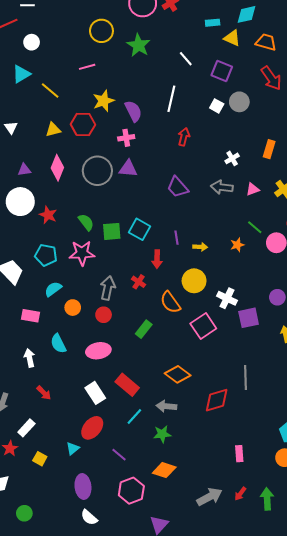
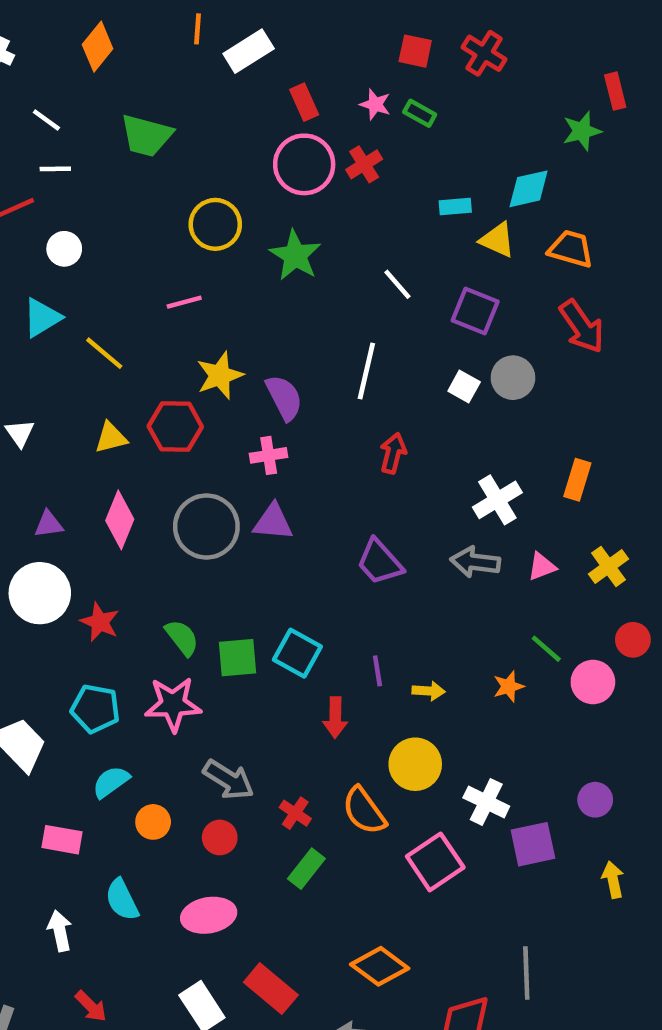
white cross: (232, 158) -> (497, 500), size x1.5
red cross: (139, 282) -> (295, 813), moved
gray arrow: (108, 288) -> (229, 780), turned 110

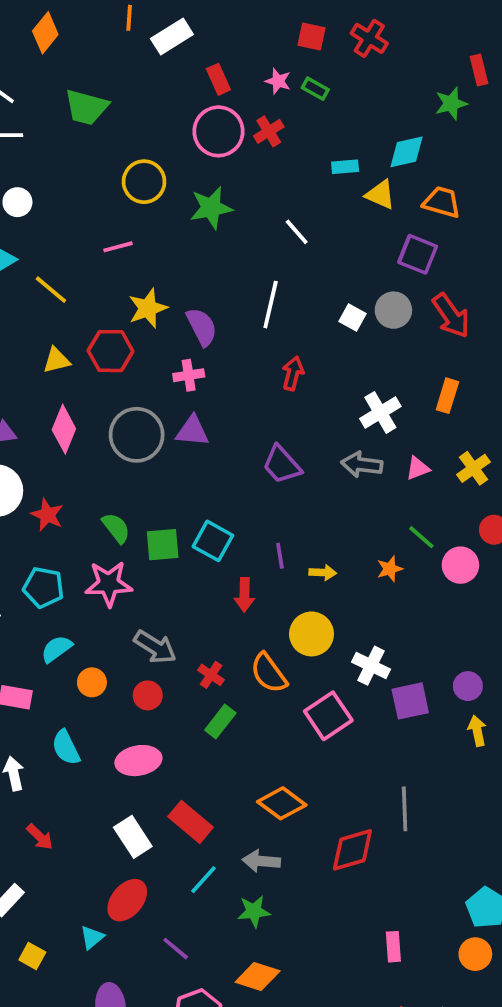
green star: (295, 255) -> (211, 208), turned 30
purple square: (475, 311) -> (418, 254), moved
red arrow: (582, 327) -> (451, 316), moved
purple circle: (595, 800) -> (468, 686), moved

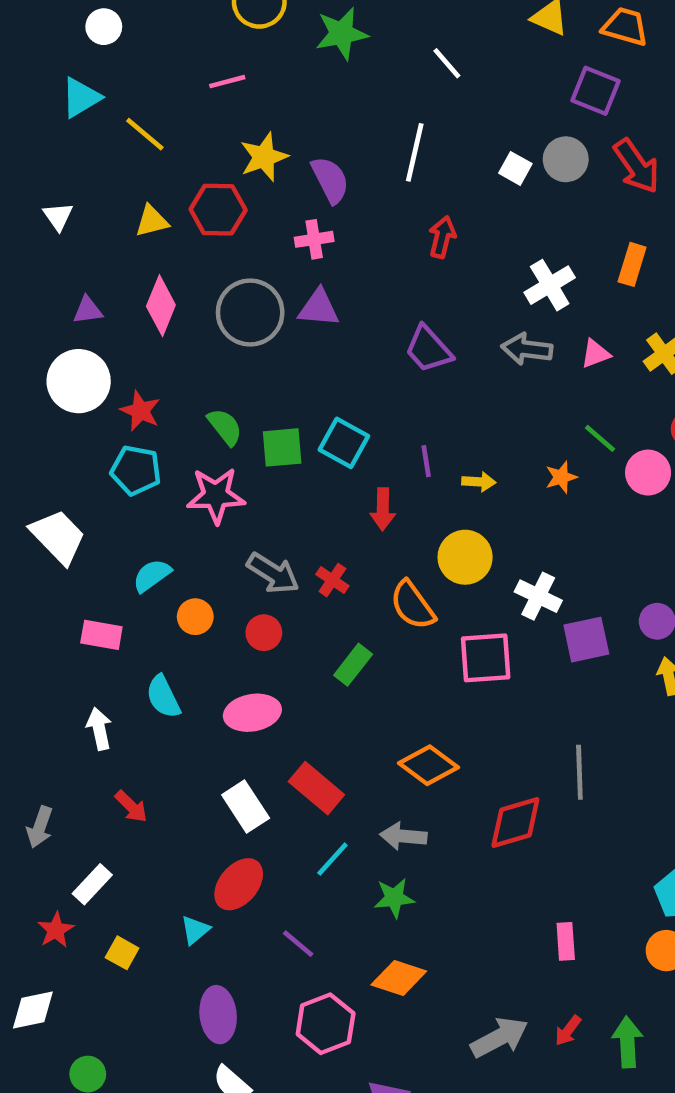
cyan pentagon: (44, 587) -> (136, 470), moved
red cross: (211, 675) -> (332, 580), moved
pink square: (328, 716) -> (486, 658), turned 30

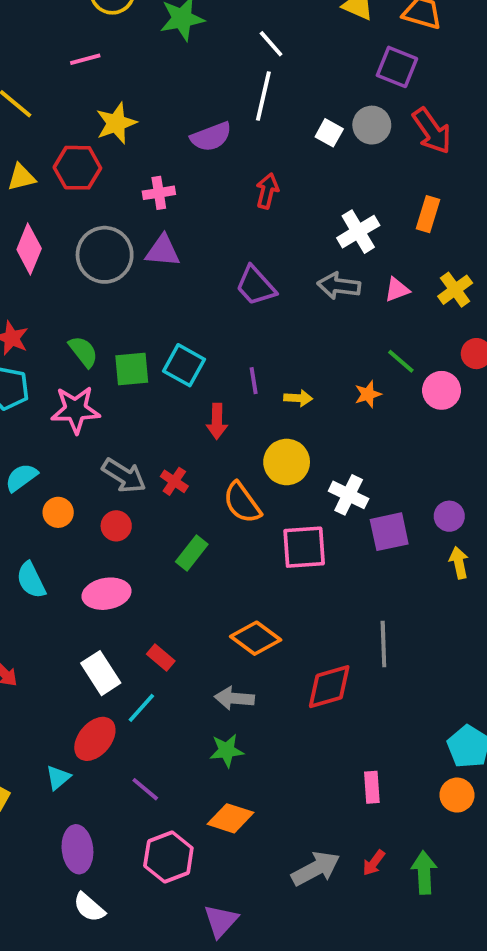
white line: (415, 152) -> (263, 96), moved
purple semicircle: (330, 180) -> (211, 137), moved, turned 96
red rectangle: (316, 788) -> (161, 658), size x0.6
cyan line: (332, 859) -> (141, 708), moved

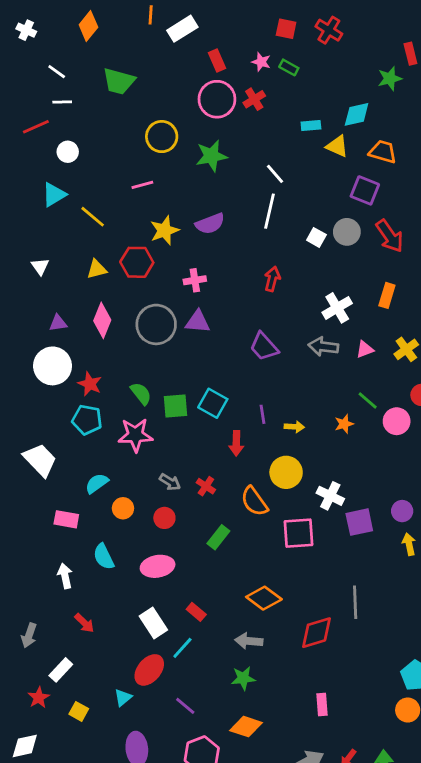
purple semicircle: (211, 137) -> (210, 224), moved
gray arrow: (124, 476) -> (170, 482), size x0.7
pink rectangle: (372, 787) -> (322, 704), moved

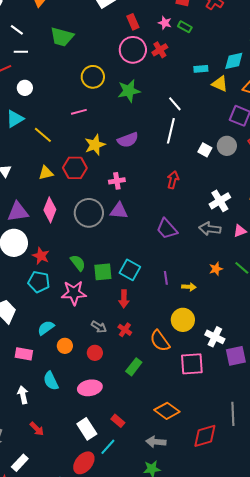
purple triangle: (58, 323) -> (18, 212), size x1.6
orange star: (344, 424) -> (216, 269), moved
red arrow: (236, 443) -> (124, 299), moved

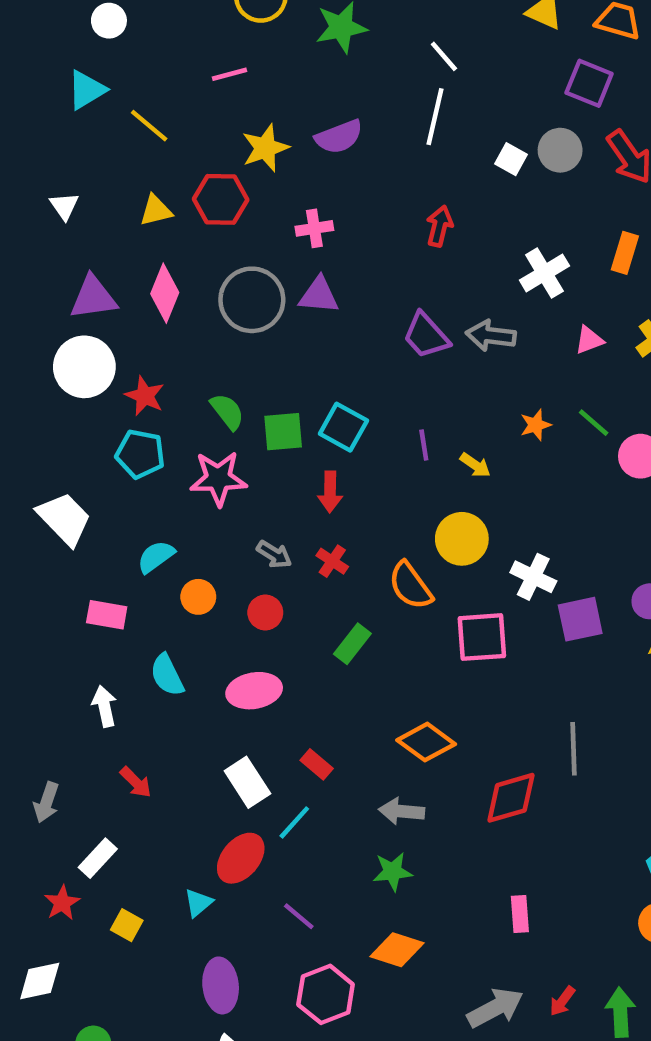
gray arrow: (210, 229) -> (491, 336), moved
yellow arrow: (189, 287) -> (475, 465), turned 32

